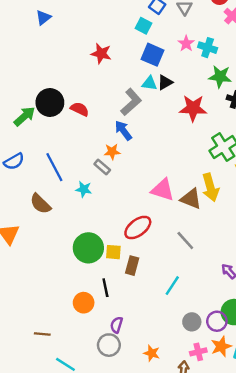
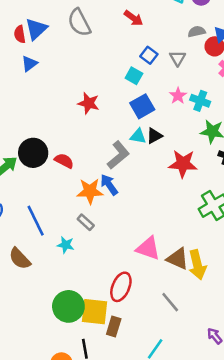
blue square: (152, 55) -> (142, 106), turned 35
orange star: (112, 152) -> (90, 191), moved, size x1.5
yellow arrow: (210, 187) -> (197, 265), moved
red ellipse: (138, 227) -> (121, 287), turned -32
yellow square: (113, 252) -> (94, 312), size x1.6

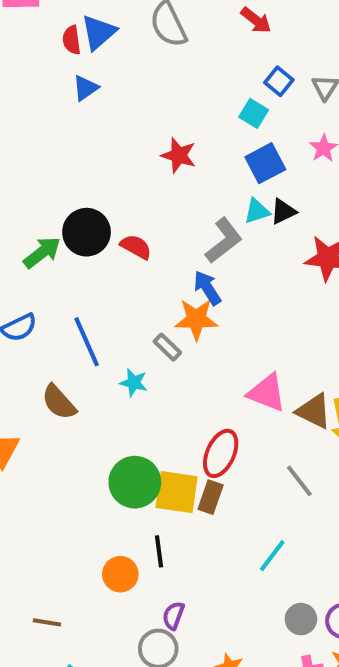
cyan triangle: (138, 136) -> (257, 211), turned -30
orange star: (90, 191) -> (196, 319), moved
brown rectangle: (114, 327) -> (211, 497), moved

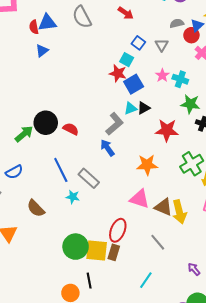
blue triangle: (99, 32) -> (47, 23), turned 36
red star: (179, 155) -> (118, 73), moved
orange star: (196, 319) -> (147, 165), moved
blue line: (87, 342) -> (61, 170), moved
gray rectangle: (167, 347) -> (89, 178), size x1.5

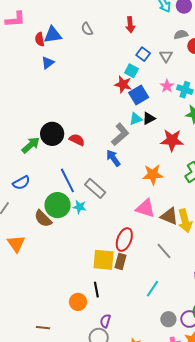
red arrow: (126, 13) -> (130, 25), turned 49
gray semicircle: (82, 17) -> (87, 29), size x0.6
green circle: (76, 247) -> (58, 205), moved

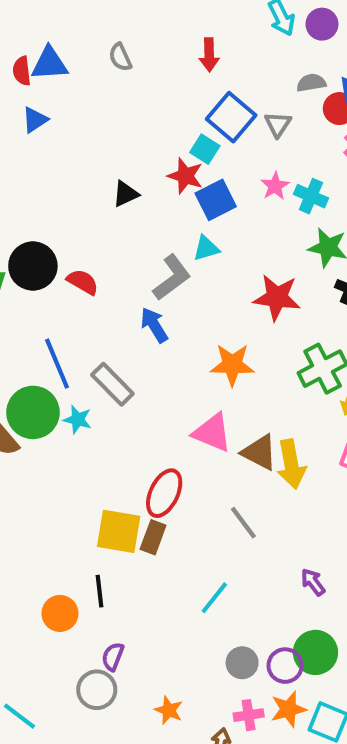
blue square: (143, 54) -> (231, 117), size x1.6
black triangle: (149, 118) -> (126, 194), moved

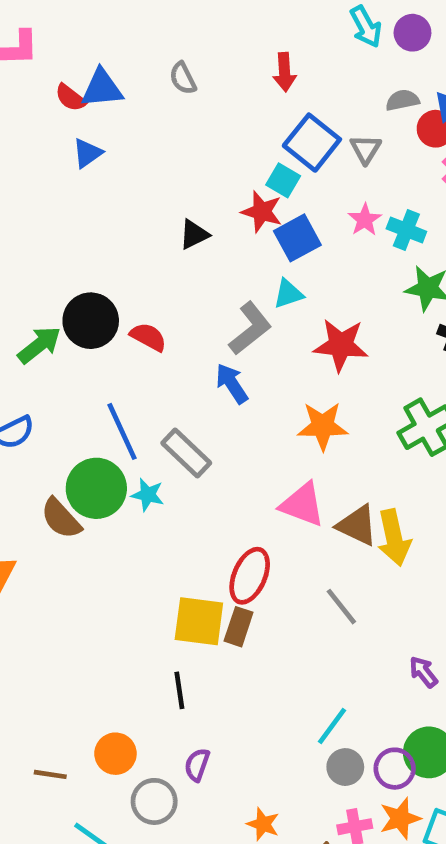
red semicircle: (22, 71) -> (71, 98), turned -44
red star: (277, 297) -> (341, 345), moved
cyan line: (214, 598) -> (332, 726), moved
orange circle: (60, 613) -> (115, 754), moved
gray circle: (97, 690) -> (154, 801), moved

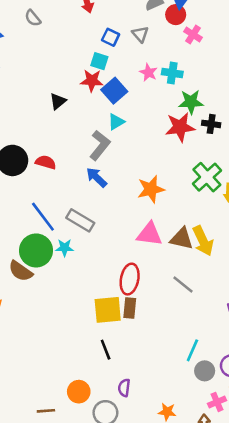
blue square: (312, 143) -> (111, 37), size x0.6
red star: (341, 345) -> (180, 127), moved

